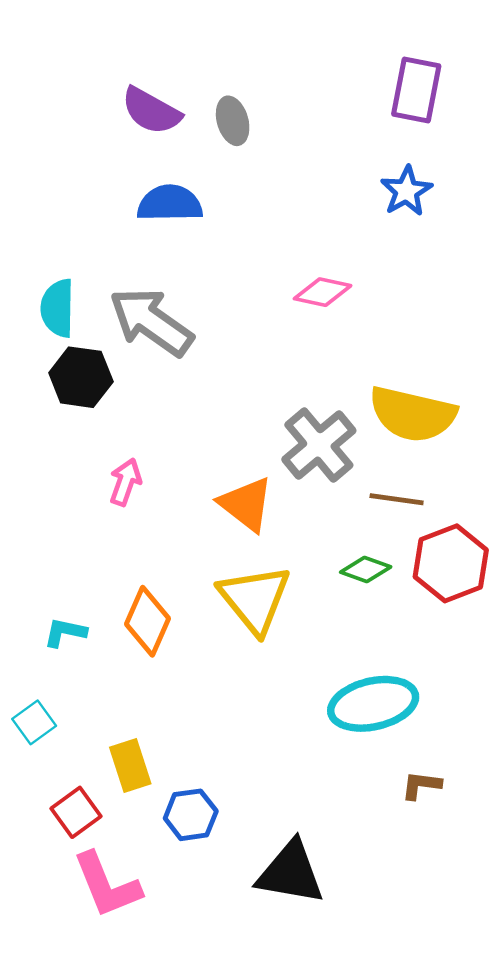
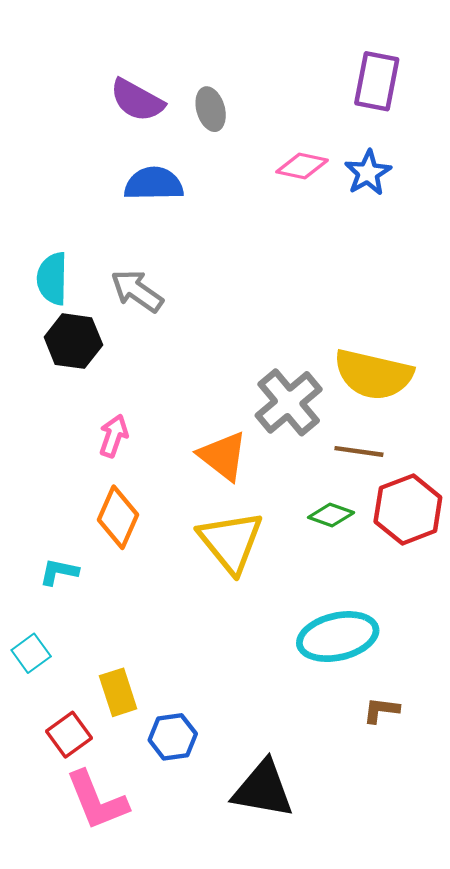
pink diamond: (323, 292) -> (302, 166), moved
gray arrow: (151, 322) -> (137, 291), size x0.7
orange diamond: (148, 621) -> (118, 517), moved

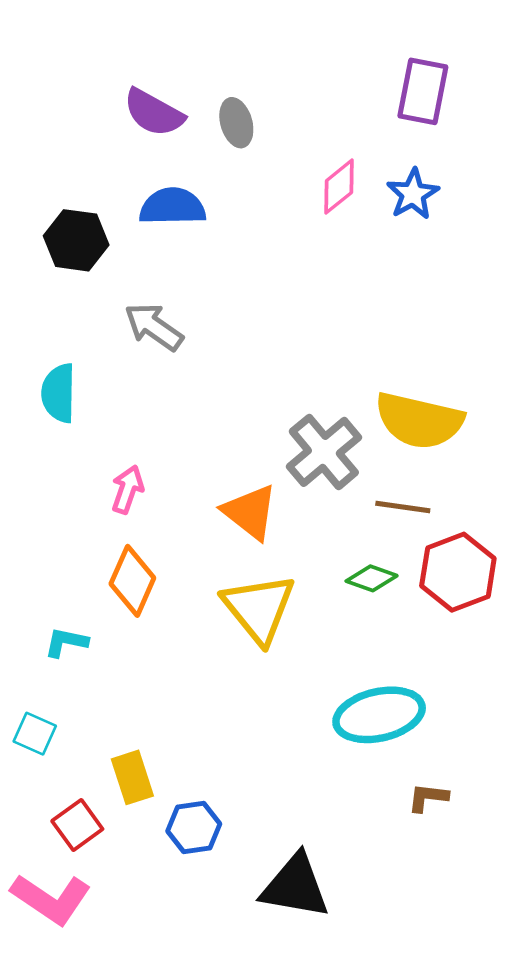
pink diamond: (302, 166) -> (339, 187), turned -51
cyan semicircle: (52, 279) -> (59, 393), moved
black hexagon: (73, 341) -> (76, 240), moved
cyan square: (31, 653) -> (35, 734), turned -30
pink L-shape: (97, 800) -> (51, 899), moved, turned -34

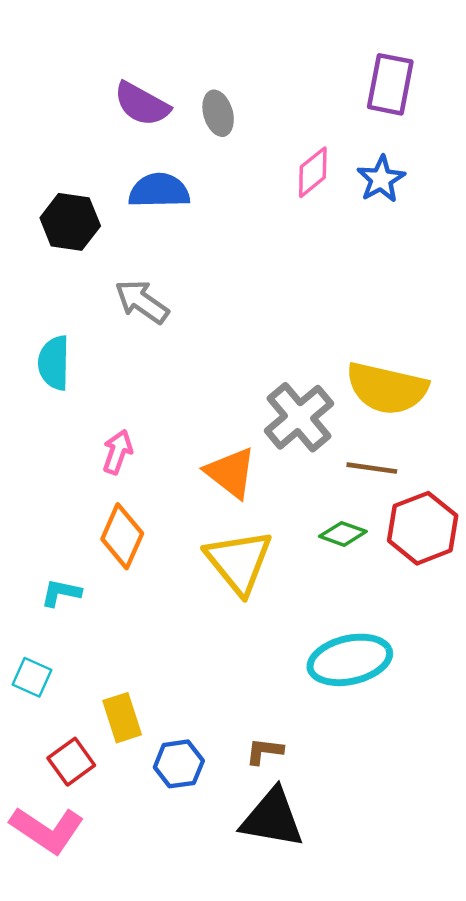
brown L-shape: (428, 797) -> (264, 751), moved

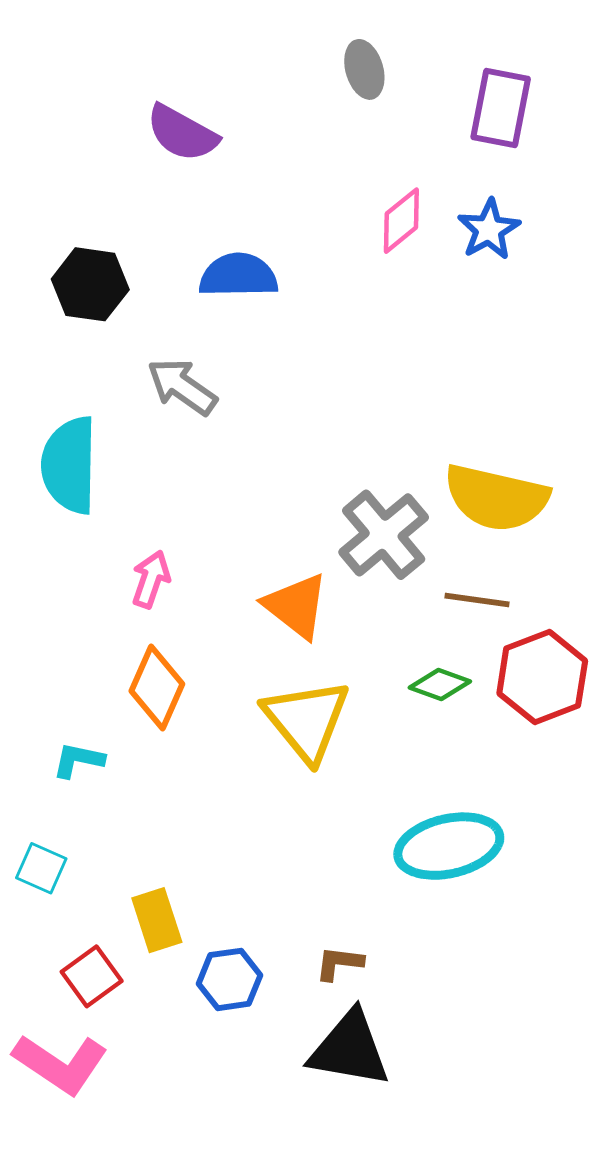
gray ellipse: (218, 113) -> (364, 69), moved
blue semicircle: (159, 191) -> (238, 275), moved
cyan semicircle: (54, 363) -> (69, 465), size x1.4

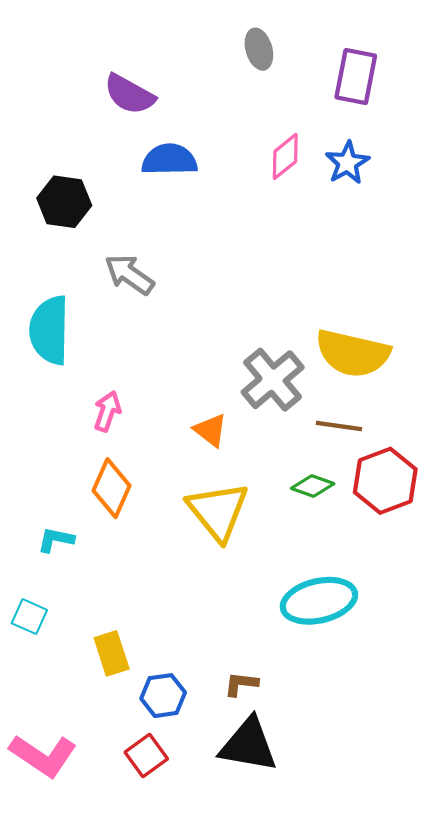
blue semicircle: (238, 275) -> (169, 160), moved
orange triangle: (296, 606) -> (210, 430), size x0.7
red square: (92, 976) -> (146, 756), moved

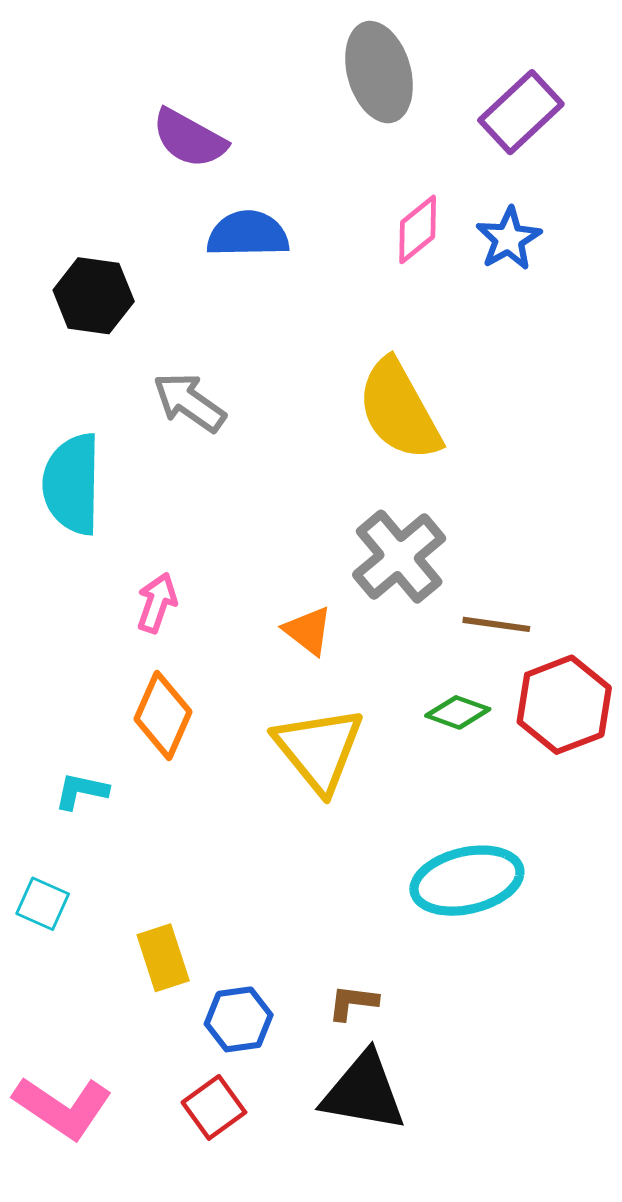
gray ellipse: (259, 49) -> (379, 72), size x1.6
purple rectangle: (356, 76) -> (521, 112), turned 36
yellow semicircle: (353, 353) -> (399, 410), moved, turned 48

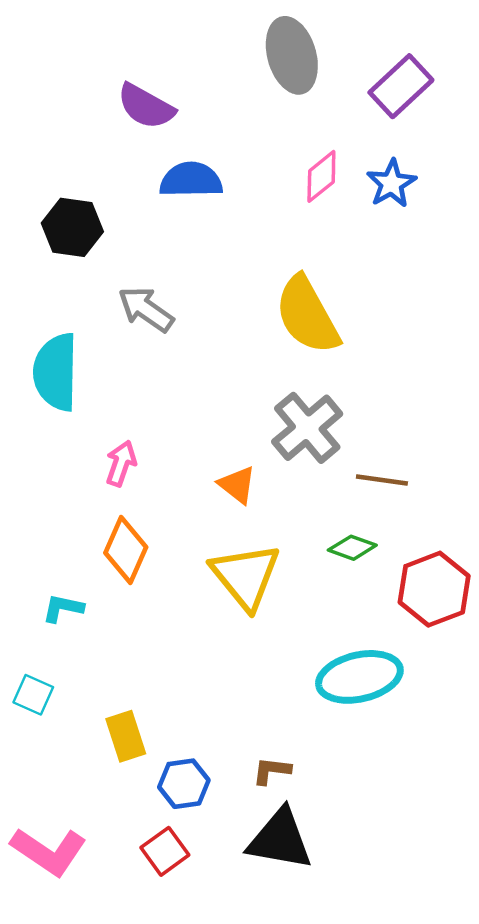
red hexagon: (564, 705) -> (434, 589), moved

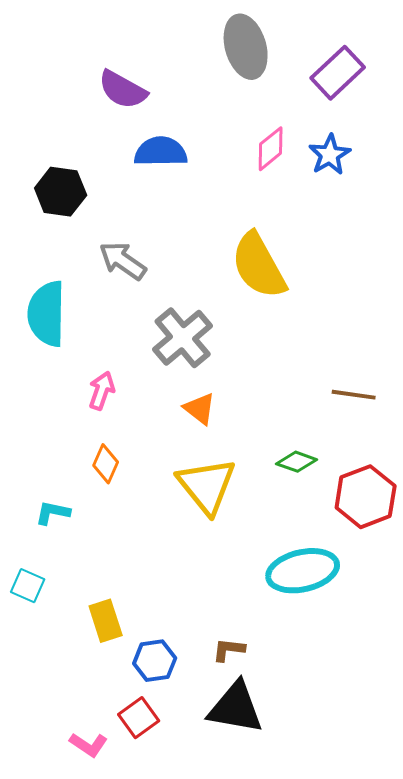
gray cross: (307, 428) -> (183, 338), moved
brown line: (382, 480) -> (354, 395), moved
orange diamond: (126, 550) -> (106, 464), size x0.7
pink L-shape: (49, 851) -> (89, 745), moved, size x0.6

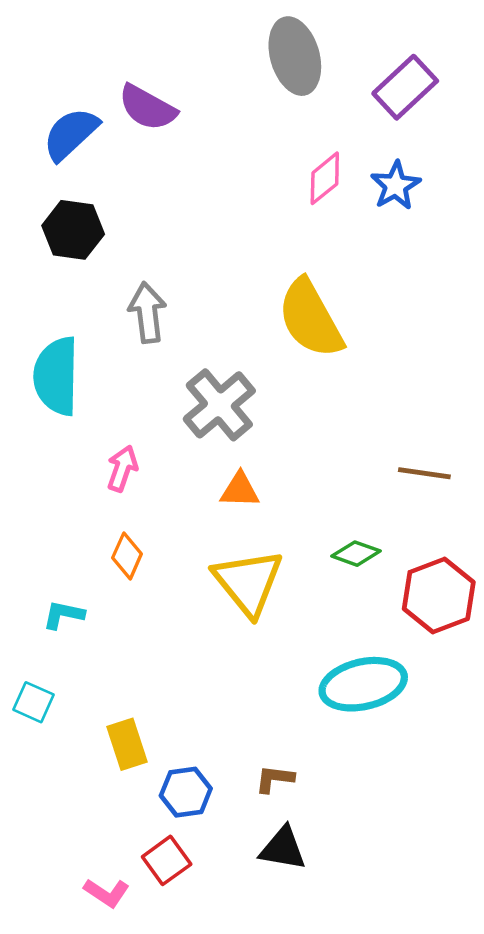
blue semicircle: (161, 152) -> (71, 134), moved, turned -42
gray arrow: (123, 261) -> (147, 313), turned 48
orange triangle: (200, 409) -> (240, 490), turned -36
black triangle: (236, 708) -> (283, 848), size x0.7

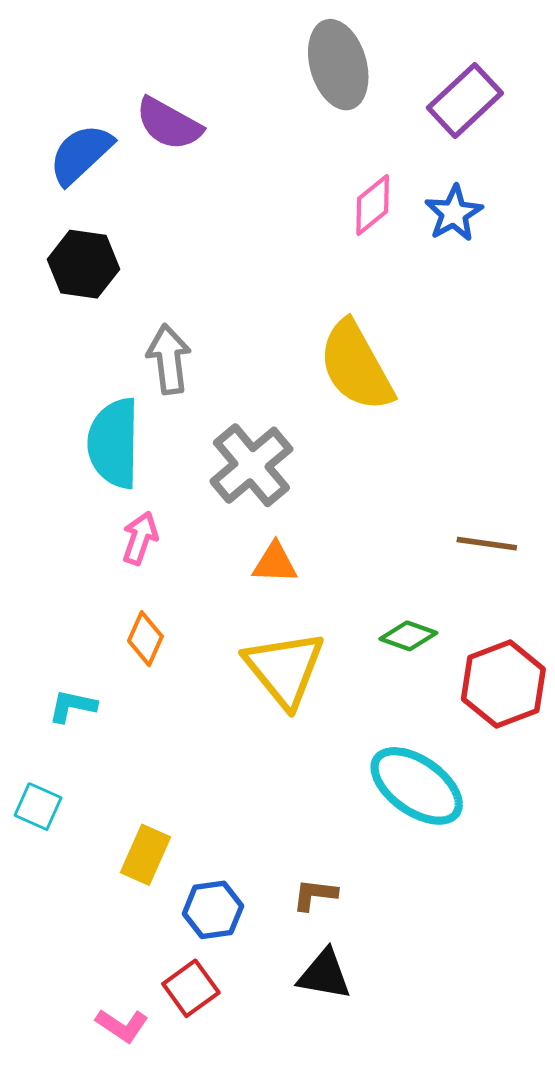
cyan semicircle: (56, 376) -> (114, 443), moved
cyan ellipse: (363, 684) -> (417, 786), turned 48
yellow rectangle: (127, 744) -> (145, 855), turned 42

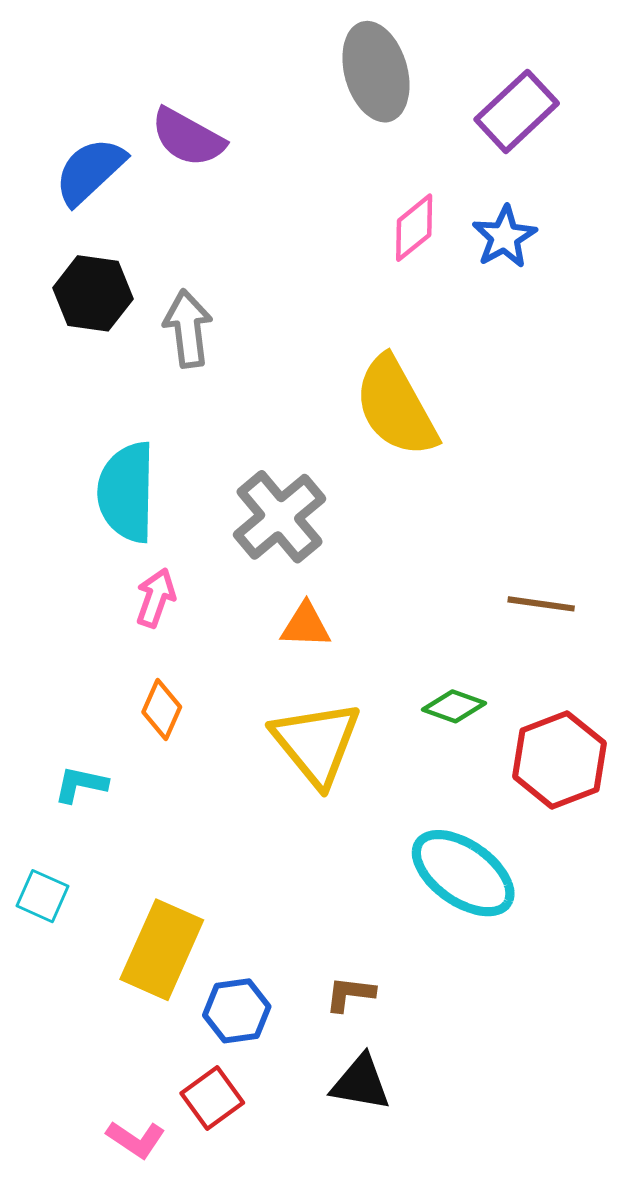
gray arrow: (169, 359) -> (188, 329), moved
yellow rectangle: (145, 855) -> (162, 950), size x1.5

